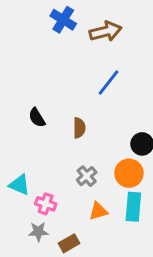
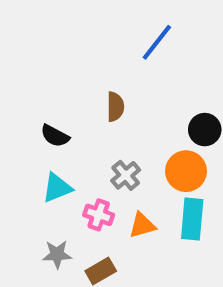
black semicircle: (37, 118) -> (55, 136), moved, turned -30
cyan triangle: (19, 185) -> (57, 188), moved, turned -45
pink cross: (46, 204) -> (99, 215), moved

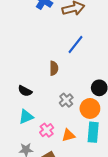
brown semicircle: (115, 107) -> (54, 68), moved
gray cross: (126, 175) -> (66, 100), moved
pink cross: (99, 215) -> (47, 130), turned 32

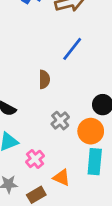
orange triangle: (68, 135) -> (62, 178), moved, turned 40

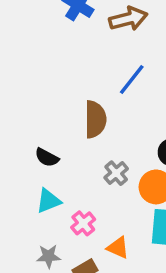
brown semicircle: (44, 79) -> (95, 119), size x1.5

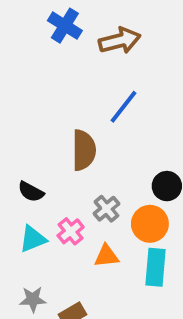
pink cross: (83, 223) -> (71, 231), moved
orange triangle: (118, 248) -> (106, 256), moved, turned -30

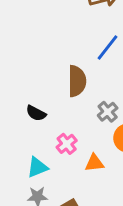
gray cross: (106, 209) -> (108, 112), moved
cyan triangle: (33, 239) -> (37, 167), moved

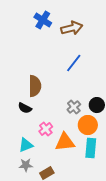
brown semicircle: (77, 81) -> (35, 86), moved
orange triangle: (94, 163) -> (65, 142), size x1.5

